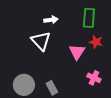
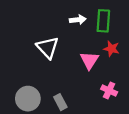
white arrow: (51, 20) -> (78, 20), moved

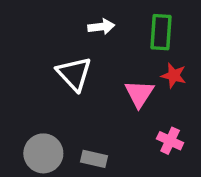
white arrow: (78, 20) -> (101, 27), moved
gray rectangle: (60, 102) -> (94, 159), turned -49

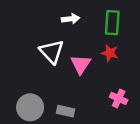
red star: (174, 76) -> (110, 53), moved
pink triangle: (139, 94) -> (81, 64), moved

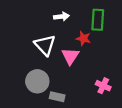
red star: (110, 53) -> (83, 38), moved
gray circle: (30, 107) -> (37, 81), moved

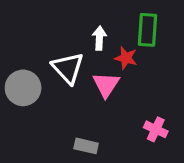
white arrow: (61, 16) -> (99, 38), moved, turned -80
gray circle: (37, 81) -> (23, 88), moved

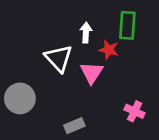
gray circle: (23, 88) -> (20, 98), moved
gray rectangle: (86, 146) -> (74, 126), turned -36

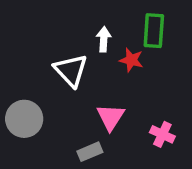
pink triangle: (92, 73) -> (111, 117), moved

